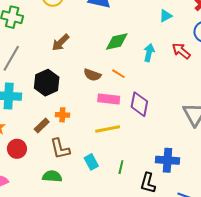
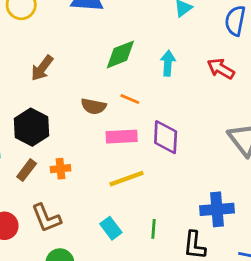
red arrow: (181, 51) -> (221, 69), moved
brown rectangle: (42, 125) -> (27, 170), moved
brown L-shape: (60, 149) -> (46, 218), moved

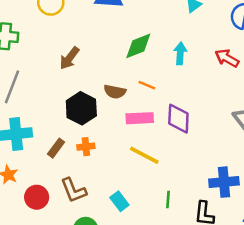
black hexagon: (31, 127) -> (81, 108), moved
yellow line: (127, 179) -> (144, 155), turned 48
cyan rectangle: (111, 228) -> (119, 201), moved

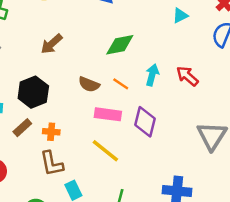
cyan arrow: (180, 53) -> (152, 75), moved
red arrow: (227, 58) -> (187, 76), moved
black hexagon: (81, 108) -> (33, 92), moved
brown L-shape: (73, 190) -> (52, 164), moved

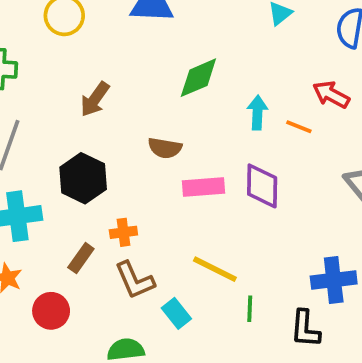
red arrow: (187, 76) -> (331, 95), moved
orange line: (121, 84) -> (299, 127), moved
brown rectangle: (22, 128) -> (81, 258), moved
yellow line: (105, 151) -> (215, 269), moved

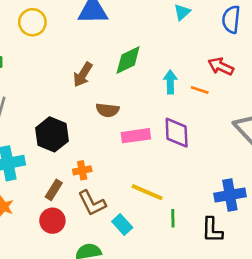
brown arrow: (95, 99) -> (83, 75), moved
red circle: (51, 311) -> (52, 221), moved

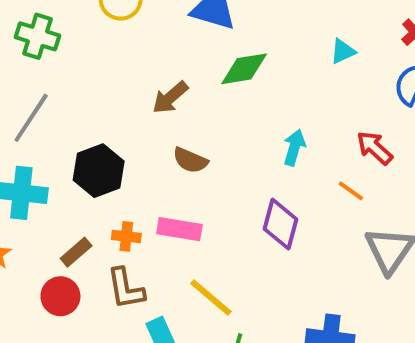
green diamond: (128, 60) -> (244, 69), moved
orange line: (200, 90) -> (351, 191), moved
pink rectangle: (136, 136) -> (179, 229), moved

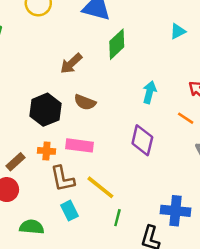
green diamond: (244, 69) -> (117, 44), turned -32
black hexagon: (99, 171) -> (45, 110), moved
brown L-shape: (126, 289) -> (63, 179), moved

